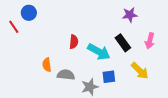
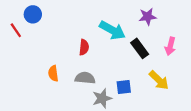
cyan arrow: (99, 52) -> (112, 30), moved
gray semicircle: (66, 75) -> (85, 78), moved

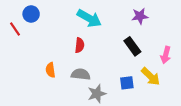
cyan arrow: (112, 30) -> (89, 18), moved
pink arrow: (170, 46) -> (166, 55), moved
blue square: (124, 87) -> (127, 83), moved

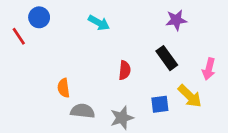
cyan arrow: (89, 18) -> (99, 23), moved, size x0.7
red semicircle: (80, 45) -> (125, 70), moved
gray semicircle: (81, 74) -> (83, 111), moved

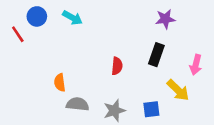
cyan arrow: (99, 23) -> (72, 18), moved
black rectangle: (167, 58) -> (156, 55), turned 55
blue square: (160, 104) -> (151, 109), moved

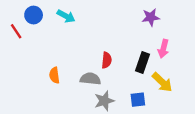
black rectangle: (156, 55) -> (143, 63), moved
pink arrow: (196, 65) -> (163, 49), moved
gray semicircle: (78, 104) -> (90, 79), moved

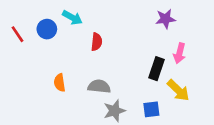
blue circle: (34, 15) -> (47, 29), moved
red semicircle: (107, 60) -> (97, 42), moved

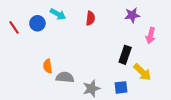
red semicircle: (97, 42) -> (90, 18), moved
pink arrow: (179, 53) -> (151, 36), moved
gray semicircle: (99, 86) -> (65, 77), moved

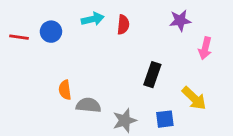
cyan arrow: (58, 14) -> (93, 19), moved, turned -42
red line: (14, 27) -> (19, 37), turned -48
black rectangle: (125, 55) -> (152, 75), moved

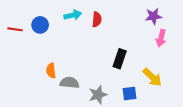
purple star: (180, 20) -> (153, 16), moved

